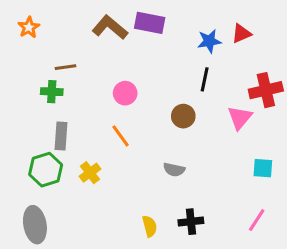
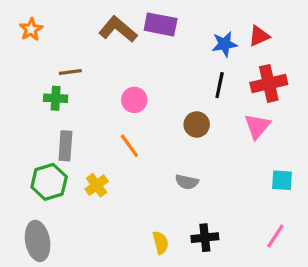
red cross: (266, 90) -> (269, 83), moved

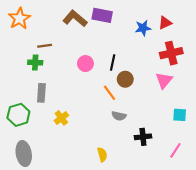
orange star: (31, 29) -> (20, 19), size x1.5
black line: (220, 85) -> (113, 63), moved
orange line: (129, 146) -> (110, 93), moved
green hexagon: (49, 182) -> (18, 115), moved
black cross: (205, 238) -> (143, 137), moved

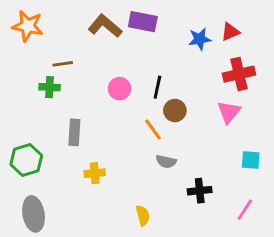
orange star: (20, 19) -> (28, 26), turned -30
gray rectangle: (41, 93) -> (74, 132), moved
yellow cross: (61, 118) -> (95, 173), moved, turned 32

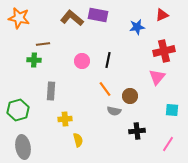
red triangle: (230, 32) -> (162, 15), moved
brown circle: (175, 110) -> (130, 96), moved
yellow semicircle: (143, 215) -> (78, 140), moved

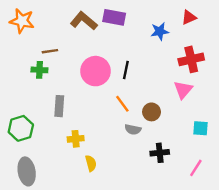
pink circle: (82, 61) -> (95, 71), size x1.6

